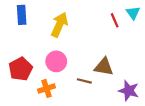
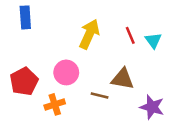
cyan triangle: (133, 13) -> (153, 40), moved
red line: (115, 20) -> (130, 35), moved
yellow arrow: (59, 25) -> (89, 34), moved

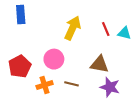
cyan triangle: (153, 40) -> (124, 33), turned -40
brown line: (100, 96) -> (72, 84), moved
purple star: (152, 107) -> (110, 87), moved

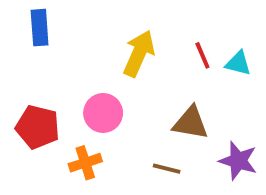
red pentagon: (20, 66) -> (38, 127), turned -30
brown line: (72, 84) -> (167, 169), moved
purple star: (110, 87) -> (238, 161), moved

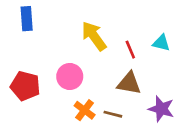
yellow arrow: (139, 53) -> (94, 36), turned -60
red line: (202, 55) -> (130, 50), moved
orange cross: (85, 163) -> (85, 110), moved, turned -35

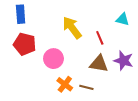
cyan triangle: (161, 43) -> (123, 19), moved
red pentagon: (25, 86) -> (25, 44), moved
purple star: (161, 109) -> (124, 61), moved

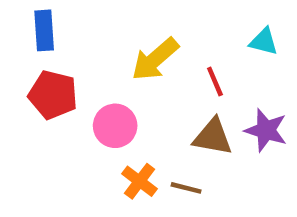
yellow arrow: (72, 28) -> (155, 59), turned -95

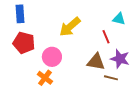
red line: (215, 81) -> (106, 37), moved
orange cross: (140, 181) -> (45, 78), moved
brown line: (186, 188) -> (111, 78), moved

